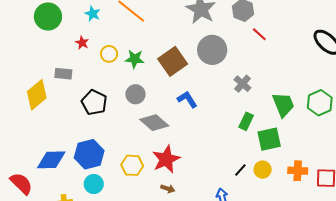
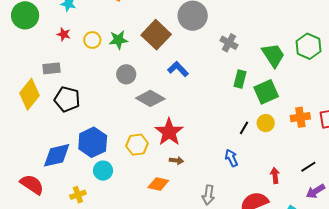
black pentagon: (94, 102) -> (67, 99), moved

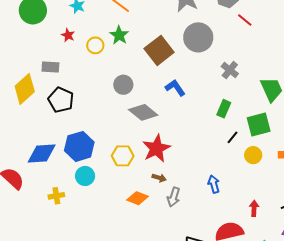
green star: (118, 40) -> (119, 35), moved, turned 30
green rectangle: (240, 79) -> (224, 109), moved
black line: (244, 128) -> (233, 137), moved
gray arrow: (208, 195) -> (174, 197), moved

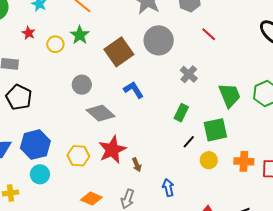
red line: (245, 20) -> (209, 34), moved
brown arrow: (159, 178) -> (137, 165), moved, turned 48

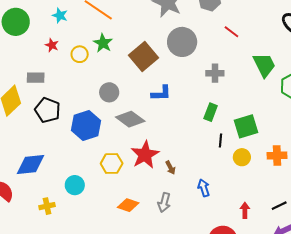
gray cross: (189, 74) -> (215, 73), turned -36
blue L-shape: (134, 90) -> (161, 93), turned 125
green trapezoid: (230, 95) -> (264, 65), moved
black line: (189, 142) -> (220, 140), turned -32
blue hexagon: (35, 145) -> (86, 125), moved

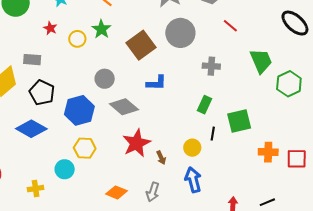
yellow circle: (242, 157) -> (192, 148), moved
yellow hexagon: (112, 163) -> (85, 148), moved
blue diamond: (30, 164) -> (31, 129), moved, turned 32
blue arrow: (204, 188) -> (193, 180), size x1.4

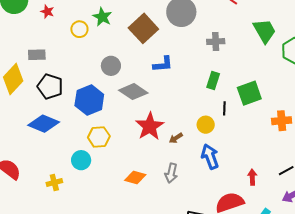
red star: (50, 28) -> (47, 12), moved
brown arrow: (161, 158) -> (176, 138), turned 88

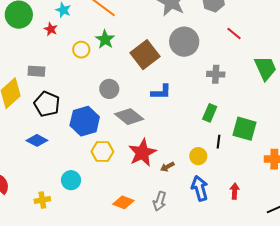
green square: (249, 93) -> (245, 129), turned 30
blue diamond: (44, 124) -> (37, 140), size x0.7
yellow hexagon: (99, 137) -> (102, 152), moved
red arrow: (252, 177) -> (235, 191), moved

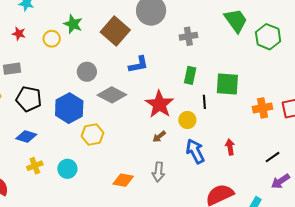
red star: (51, 29) -> (19, 34), moved
red star: (142, 153) -> (159, 104), moved
yellow cross: (42, 200) -> (35, 166), moved

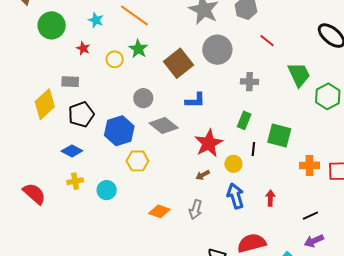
black pentagon: (29, 99) -> (81, 114), turned 30

